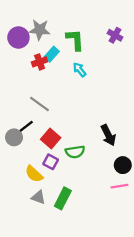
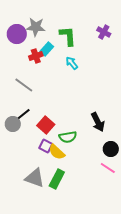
gray line: (40, 104) -> (24, 85), moved
yellow semicircle: (34, 174) -> (57, 152), moved
pink line: (119, 186) -> (108, 168), turned 42
gray triangle: (38, 197) -> (35, 178), size x1.5

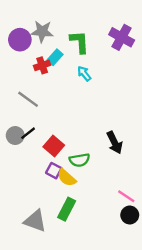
purple cross: (104, 32) -> (122, 37), size x1.5
gray circle: (13, 124) -> (15, 136), moved
black circle: (111, 149) -> (130, 215), moved
gray triangle: (35, 178) -> (35, 221), moved

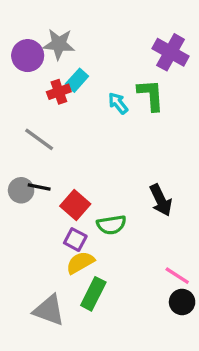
green L-shape: (79, 42) -> (151, 95), moved
black line: (28, 133) -> (39, 187), turned 49
yellow semicircle: (67, 178) -> (80, 263), moved, turned 108

